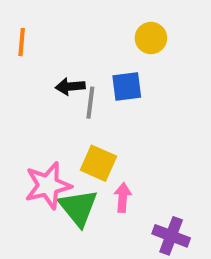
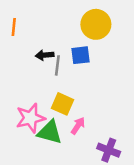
yellow circle: (151, 38) -> (96, 24), size x1.5
pink arrow: (123, 197) -> (78, 126), turned 30
green triangle: (78, 208) -> (50, 132), turned -36

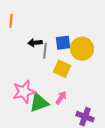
yellow circle: (96, 24) -> (82, 49), moved
yellow square: (63, 104) -> (62, 69), moved
green triangle: (50, 132) -> (39, 103), turned -35

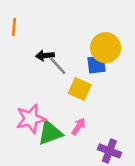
blue square: (63, 43) -> (97, 65), moved
yellow circle: (82, 49) -> (106, 48), moved
gray line: (45, 51) -> (58, 66), turned -49

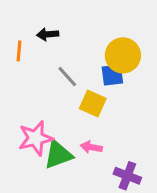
orange line: (14, 27) -> (19, 51), moved
black arrow: (45, 55) -> (48, 34), moved
pink arrow: (78, 126) -> (91, 147), turned -114

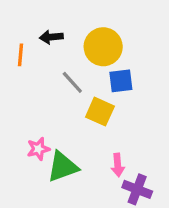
yellow circle: (123, 55) -> (103, 47), moved
pink star: (36, 138) -> (38, 149), size x0.6
pink arrow: (91, 147) -> (118, 165), moved, turned -105

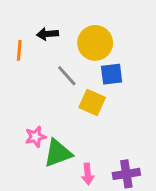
pink arrow: (118, 165) -> (88, 174), moved
purple cross: (137, 189) -> (126, 174), turned -30

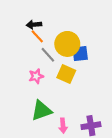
yellow circle: (95, 43) -> (67, 44), moved
orange line: (19, 50) -> (37, 36), moved, turned -48
pink star: (36, 137) -> (36, 76), moved

